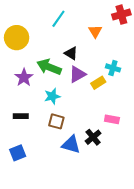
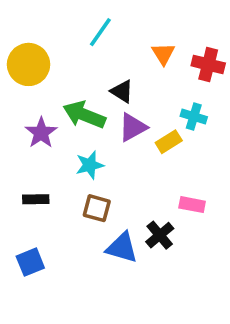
red cross: (121, 15) -> (208, 64), moved, turned 30

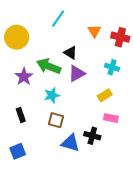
yellow rectangle: (169, 142) -> (105, 95), moved
black rectangle: (36, 199) -> (21, 115), turned 72
black cross: (160, 235) -> (92, 136), turned -35

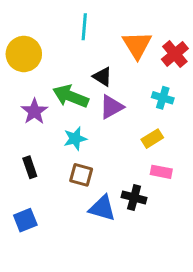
cyan line: (58, 19) -> (84, 27), turned -30
orange triangle: (94, 31) -> (137, 45), size x1.5
red cross: (120, 37) -> (175, 54), turned 36

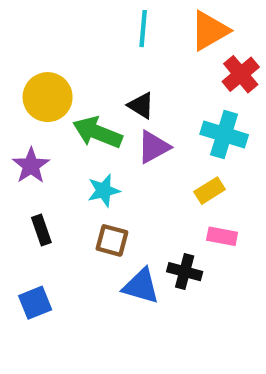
cyan line: (84, 27) -> (143, 29), moved
orange triangle: (137, 45) -> (210, 31), moved, turned 32
yellow circle: (24, 54) -> (48, 97), moved
cyan cross: (163, 98) -> (224, 134), size x1.5
purple star: (34, 111) -> (31, 166), moved

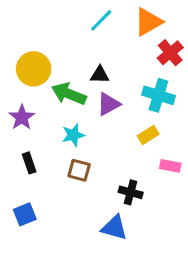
cyan line: (143, 29) -> (101, 20), turned 40
black triangle: (141, 105) -> (100, 75), turned -30
pink rectangle: (222, 236) -> (170, 166), moved
blue triangle: (141, 286) -> (114, 228), moved

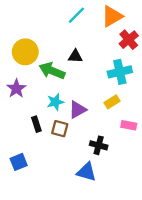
cyan cross: (158, 95) -> (120, 72), turned -30
purple triangle: (109, 104) -> (78, 110), moved
black rectangle: (29, 163) -> (36, 124), moved

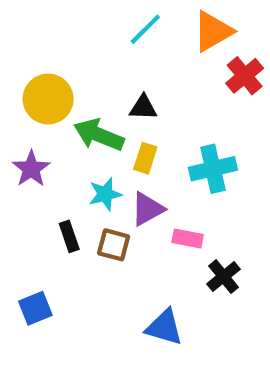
cyan cross: (120, 72) -> (213, 169), moved
yellow rectangle: (112, 102) -> (145, 158), moved, turned -40
pink rectangle: (129, 125) -> (188, 239), moved
black cross: (99, 145) -> (224, 277), moved, turned 36

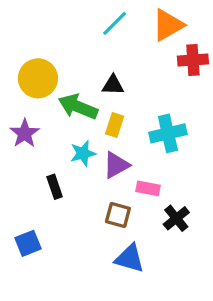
red cross: (245, 76) -> (193, 60), turned 36
brown square: (114, 245) -> (118, 215), moved

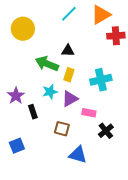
yellow circle: (38, 78) -> (23, 29), moved
purple star: (25, 133) -> (16, 96), moved
brown square: (118, 215) -> (62, 129), moved

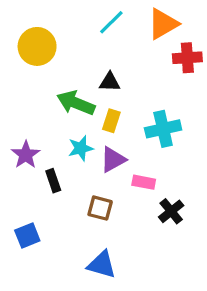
blue triangle: (78, 155) -> (102, 265), moved

